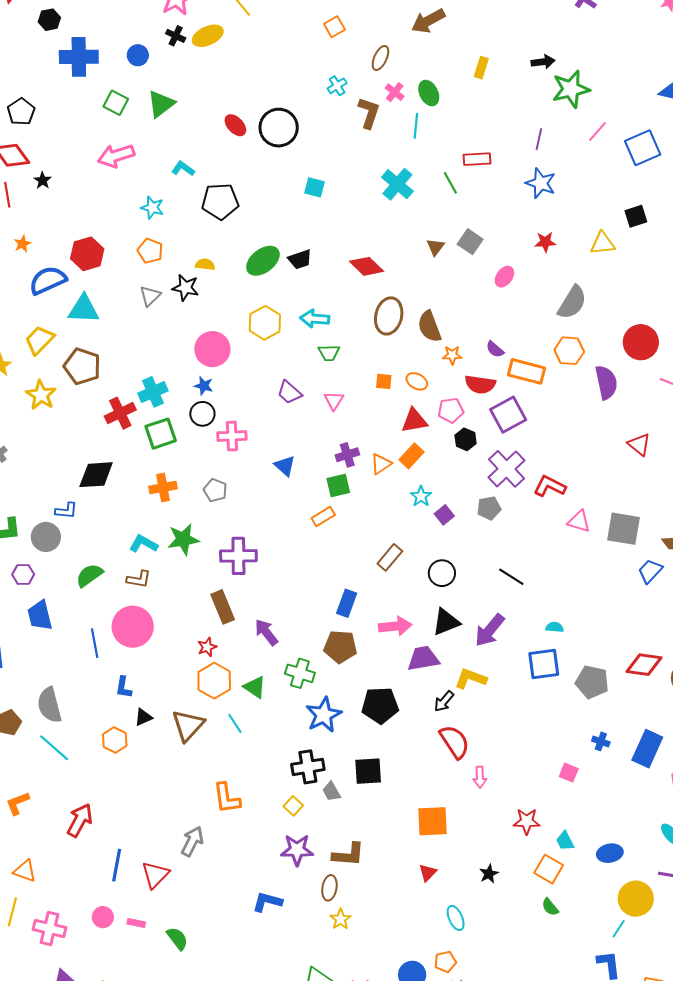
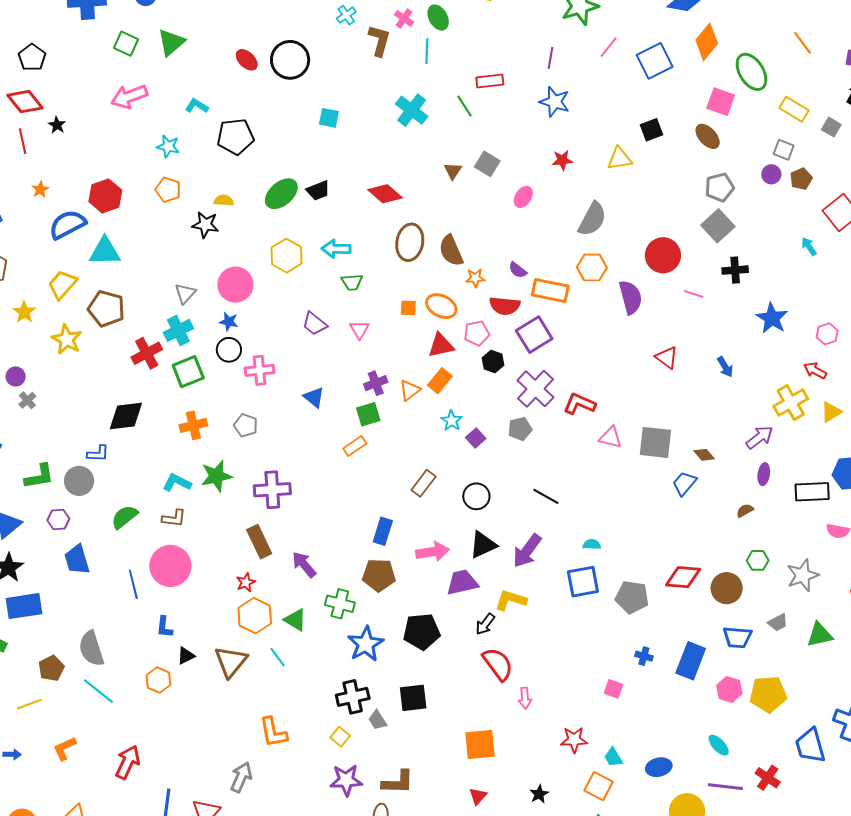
gray triangle: (150, 296) -> (185, 293), moved
orange ellipse: (417, 381) -> (441, 306), size x1.4

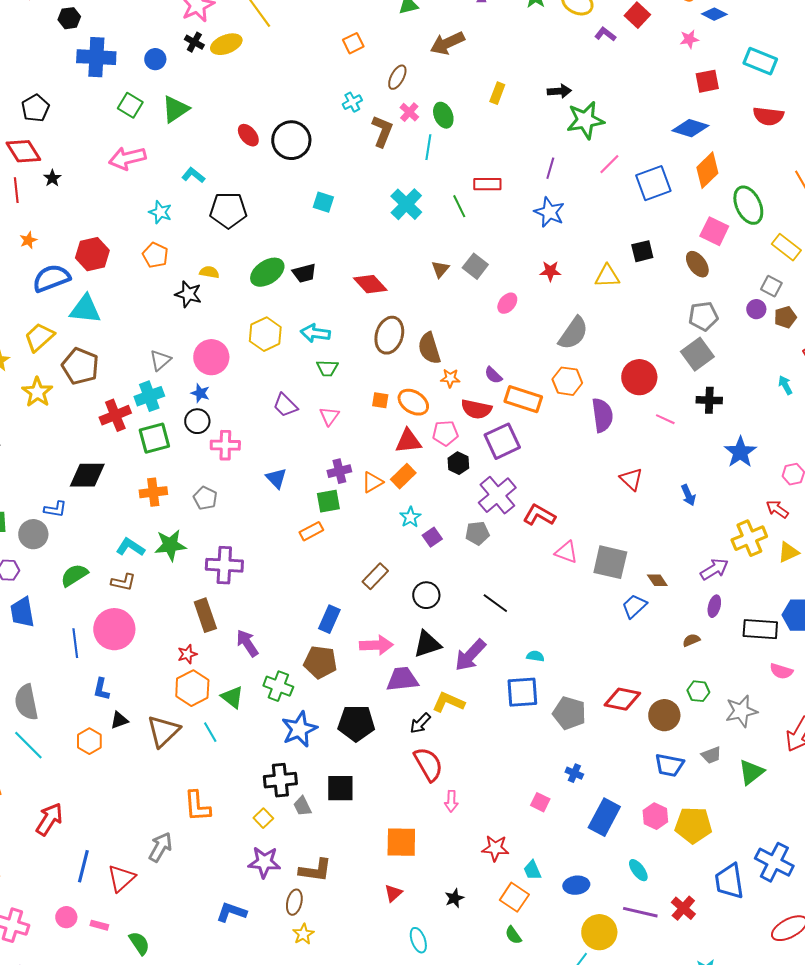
green triangle: (820, 635) -> (751, 772), turned -32
blue rectangle: (691, 661) -> (604, 817), moved

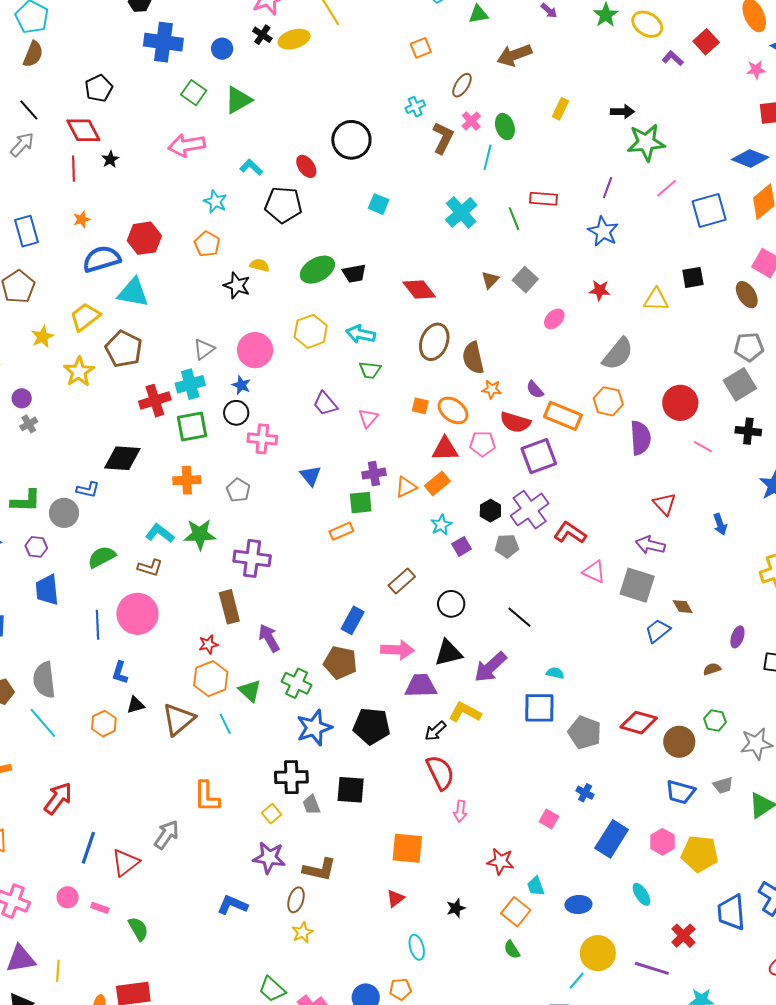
red ellipse: (248, 135) -> (306, 166), moved
black hexagon: (458, 463) -> (490, 511), moved
purple arrow: (714, 569) -> (650, 545), moved, turned -140
purple line: (640, 912) -> (652, 968), moved

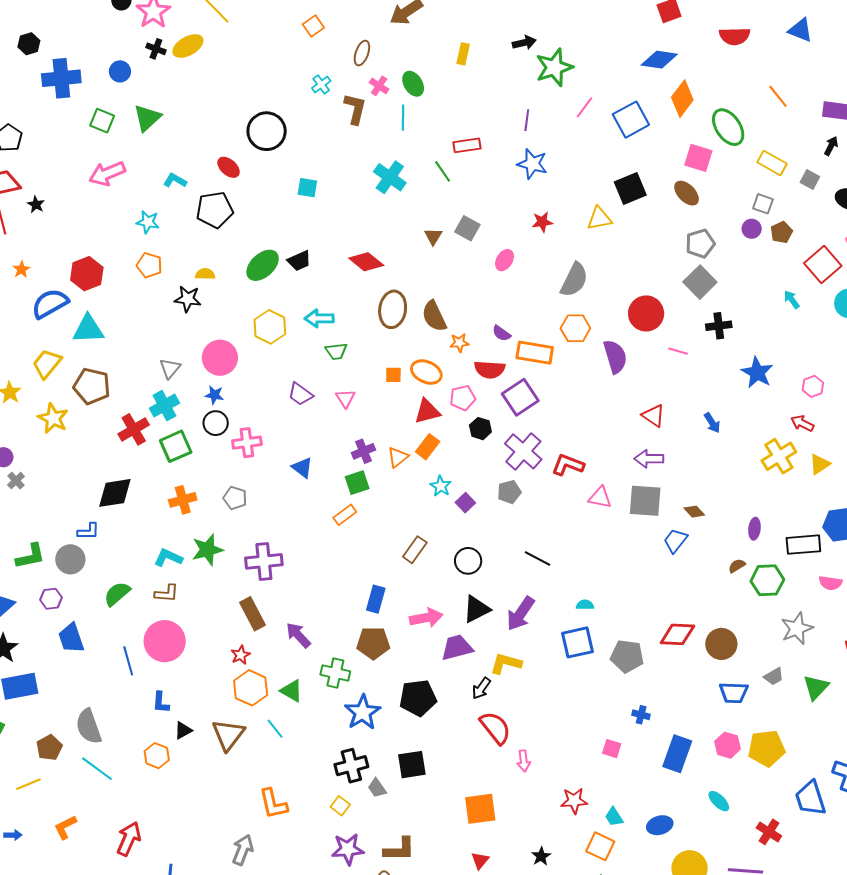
black square: (693, 277) -> (630, 188), size x1.4
black hexagon: (490, 511) -> (480, 429), moved
green hexagon: (715, 720) -> (767, 580), moved, size x1.5

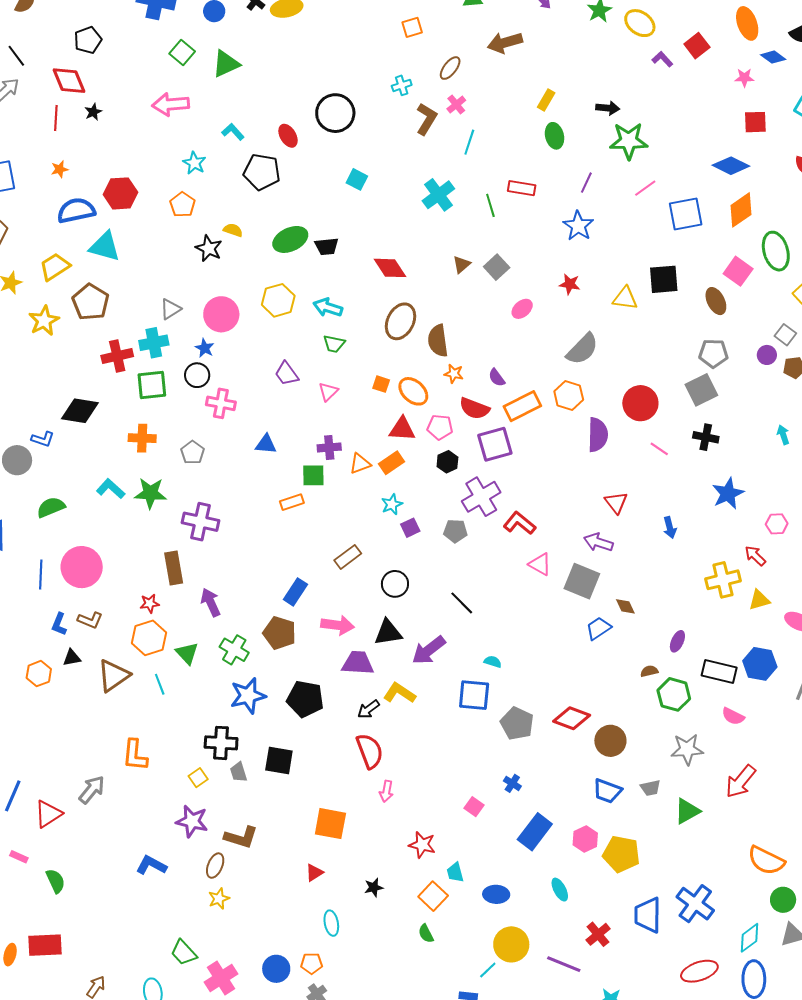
green ellipse: (413, 84) -> (555, 136), moved
orange rectangle: (535, 353) -> (522, 406), turned -54
blue triangle: (302, 468) -> (266, 444), turned -50
brown L-shape: (167, 593) -> (90, 620), moved

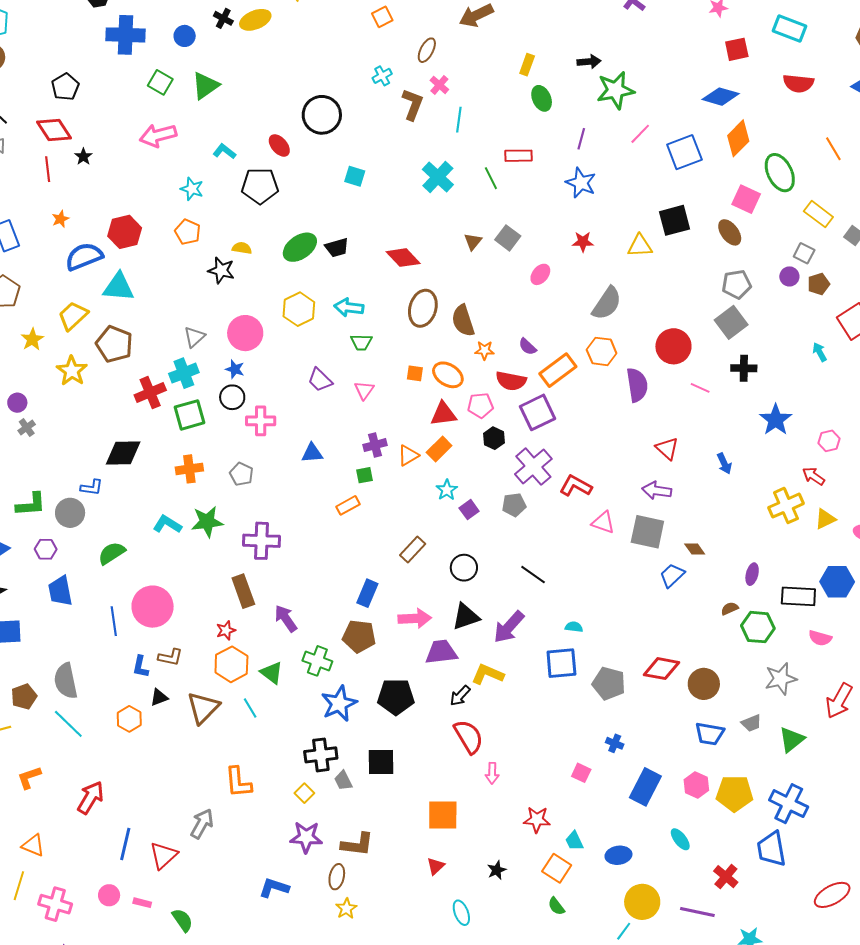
green square: (313, 475) -> (364, 475), size x0.7
blue cross: (695, 904) -> (789, 804), moved

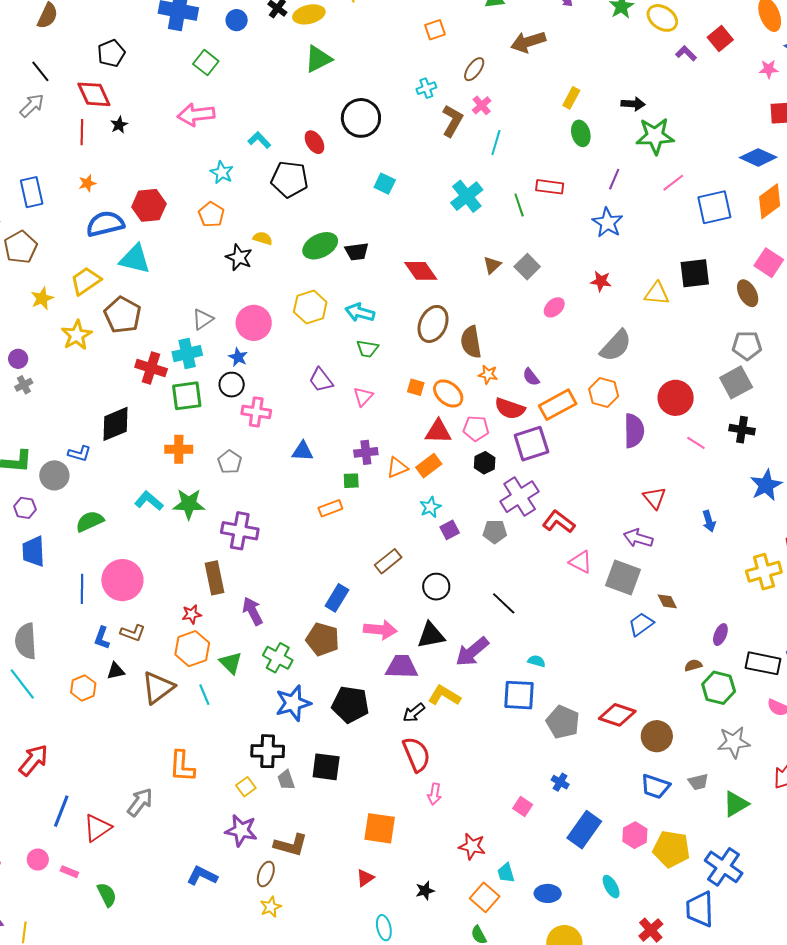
green triangle: (205, 86) -> (318, 59), moved
red cross: (150, 393) -> (151, 368), turned 32
black diamond: (123, 453) -> (116, 424), turned -30

